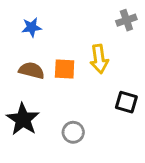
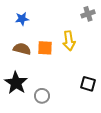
black square: (126, 102) -> (88, 84), moved
gray circle: (73, 132) -> (42, 96), moved

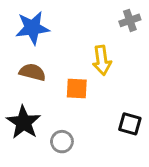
blue star: (22, 19) -> (32, 28), size x1.6
orange square: (45, 48) -> (77, 88), moved

